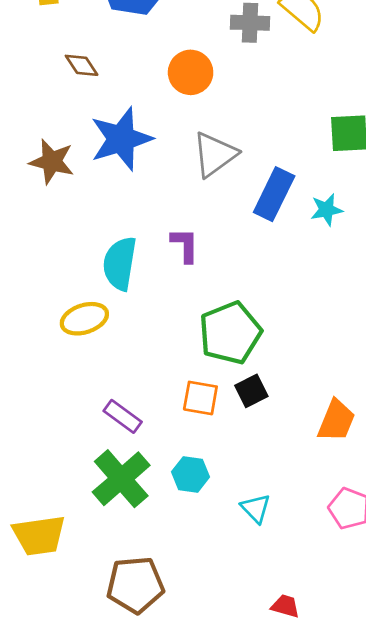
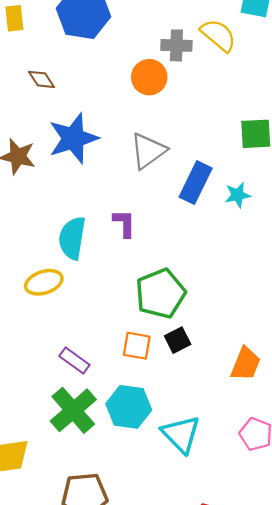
orange circle: (191, 72) -> (149, 77), moved
cyan hexagon: (191, 474) -> (129, 407), size x1.5
cyan triangle: (256, 508) -> (181, 434), size x1.6

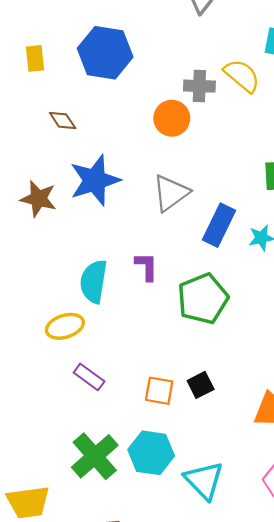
green pentagon: (161, 294) -> (203, 299), moved
purple rectangle: (74, 360) -> (89, 377), moved

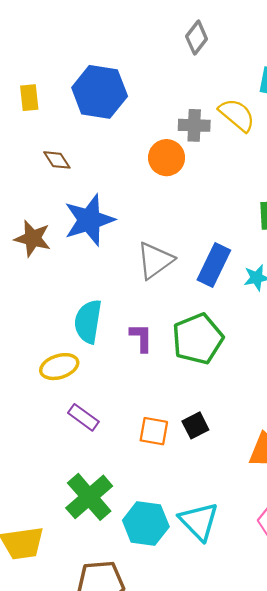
gray triangle: (171, 193) -> (155, 260), moved
purple L-shape: (147, 267) -> (141, 338), moved
cyan hexagon: (151, 453) -> (146, 524), moved

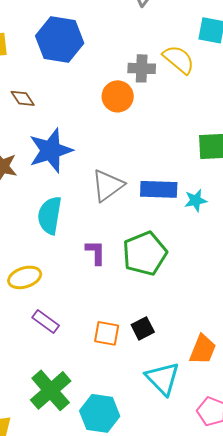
blue rectangle: (214, 265) -> (159, 189), turned 66
cyan semicircle: (88, 322) -> (50, 215), moved
cyan triangle: (199, 521) -> (163, 378), moved

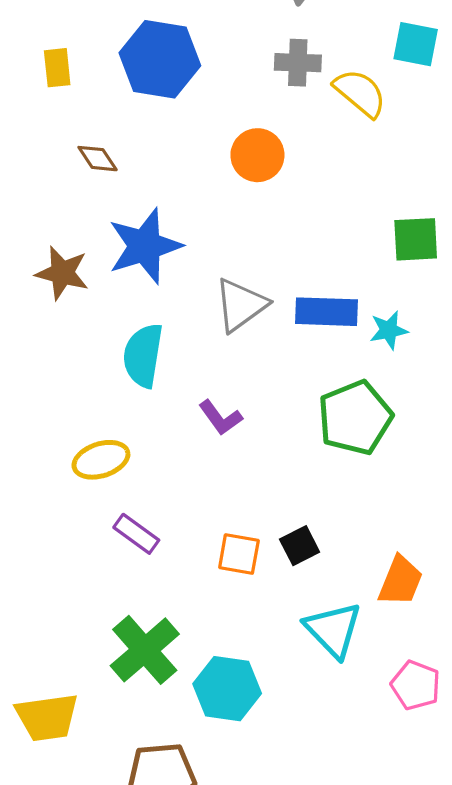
gray cross: (142, 68) -> (298, 63), moved
purple L-shape: (96, 252) -> (220, 418), turned 144
green pentagon: (145, 253) -> (355, 418), moved

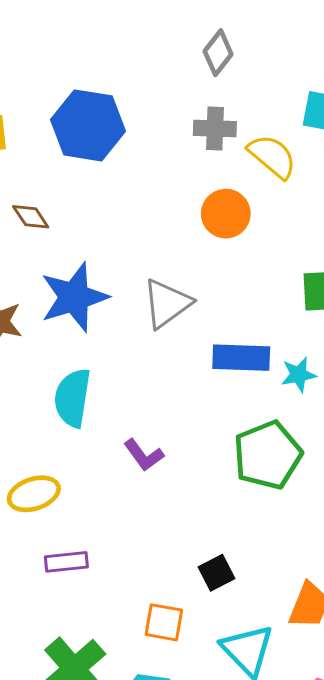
orange circle: (257, 155) -> (226, 214), moved
gray triangle: (241, 305) -> (167, 303), moved
purple rectangle: (136, 534) -> (66, 562), turned -42
orange square: (239, 554) -> (164, 622), moved

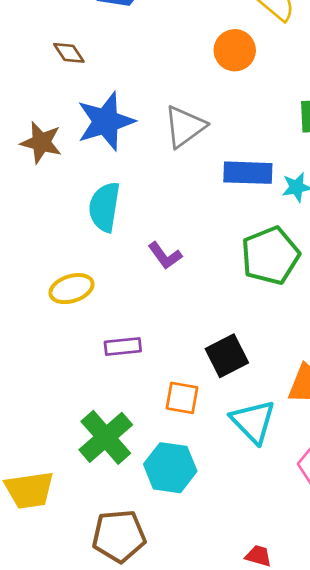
purple rectangle: (66, 562) -> (123, 347), moved
black square: (216, 573) -> (227, 356), size x1.4

